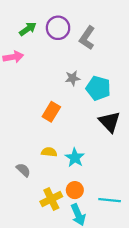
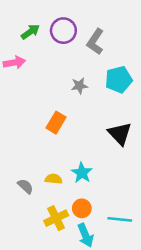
cyan pentagon: (98, 88) -> (119, 80), moved, turned -30
yellow semicircle: (49, 152) -> (54, 179), moved

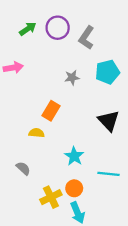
pink arrow: (14, 62) -> (13, 68), moved
yellow semicircle: (54, 179) -> (37, 133), moved
cyan line: (120, 219) -> (109, 174), moved

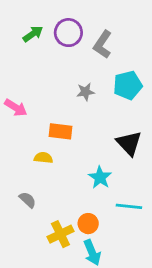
pink arrow: (13, 68) -> (16, 108), moved, turned 42
orange rectangle: (51, 111) -> (60, 131), turned 66
cyan star: (74, 156) -> (100, 177), moved

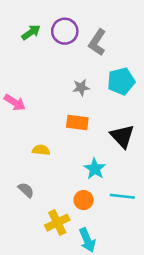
orange rectangle: (60, 131) -> (77, 122), moved
orange circle: (88, 224) -> (84, 200), moved

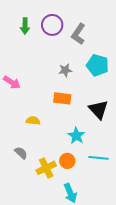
green arrow: (31, 32) -> (25, 26), turned 126
cyan pentagon: (121, 81) -> (97, 65), turned 30
yellow cross: (57, 223) -> (46, 168), moved

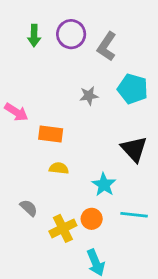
orange rectangle: (62, 98) -> (51, 134), moved
yellow semicircle: (33, 121) -> (59, 168), moved

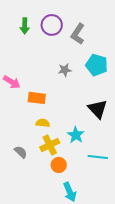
orange circle: (92, 219) -> (59, 165), moved
yellow cross: (63, 228) -> (50, 145), moved

